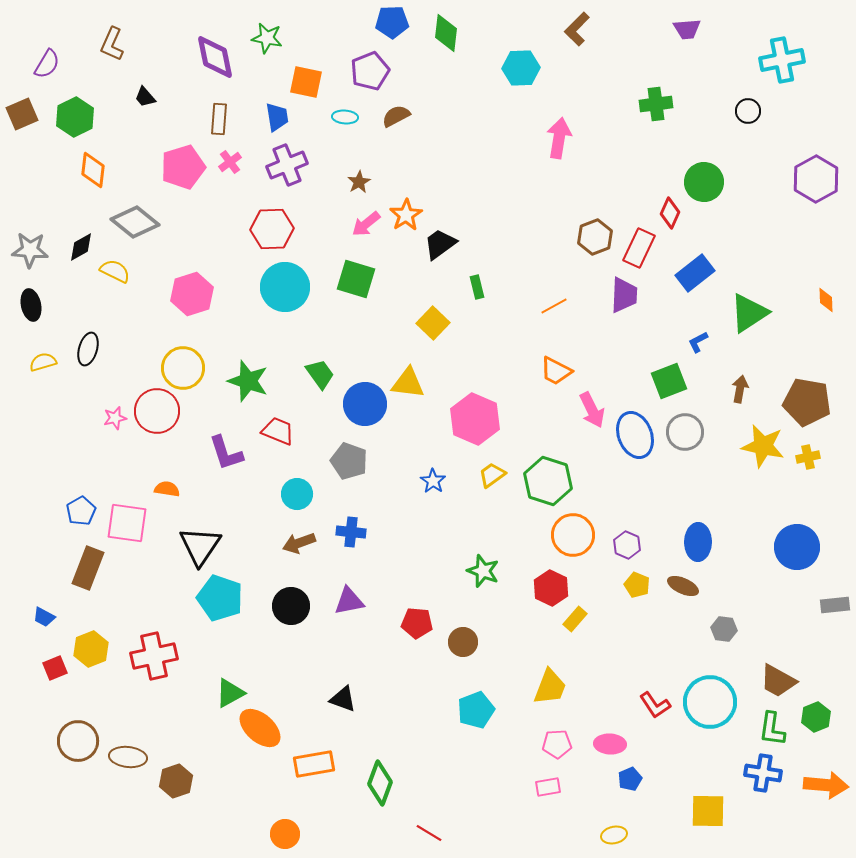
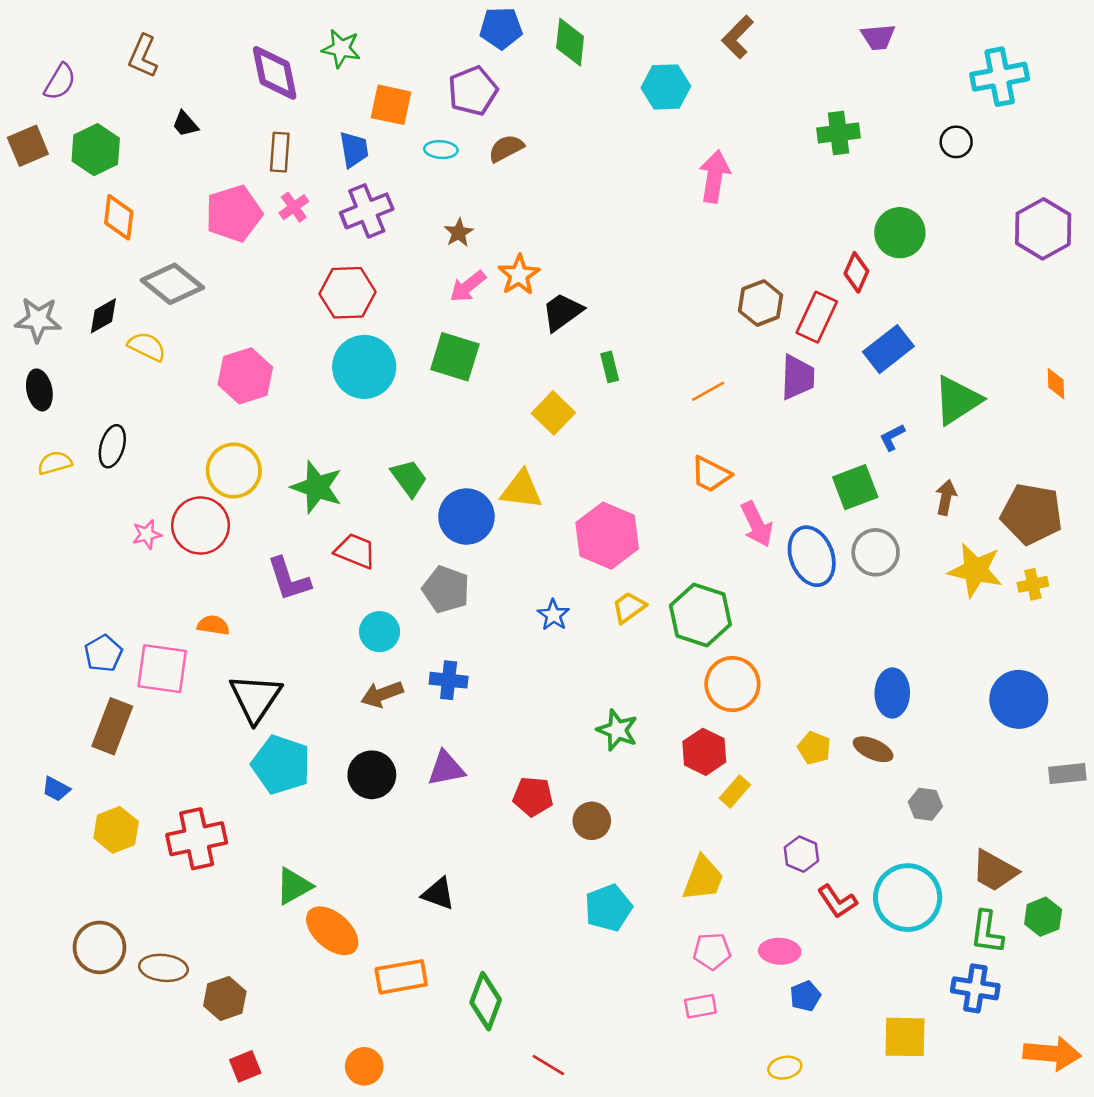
purple hexagon: (627, 545) -> (801, 854), moved
red square: (55, 668) -> (245, 1066), moved
orange arrow: (826, 785) -> (1052, 1054), moved

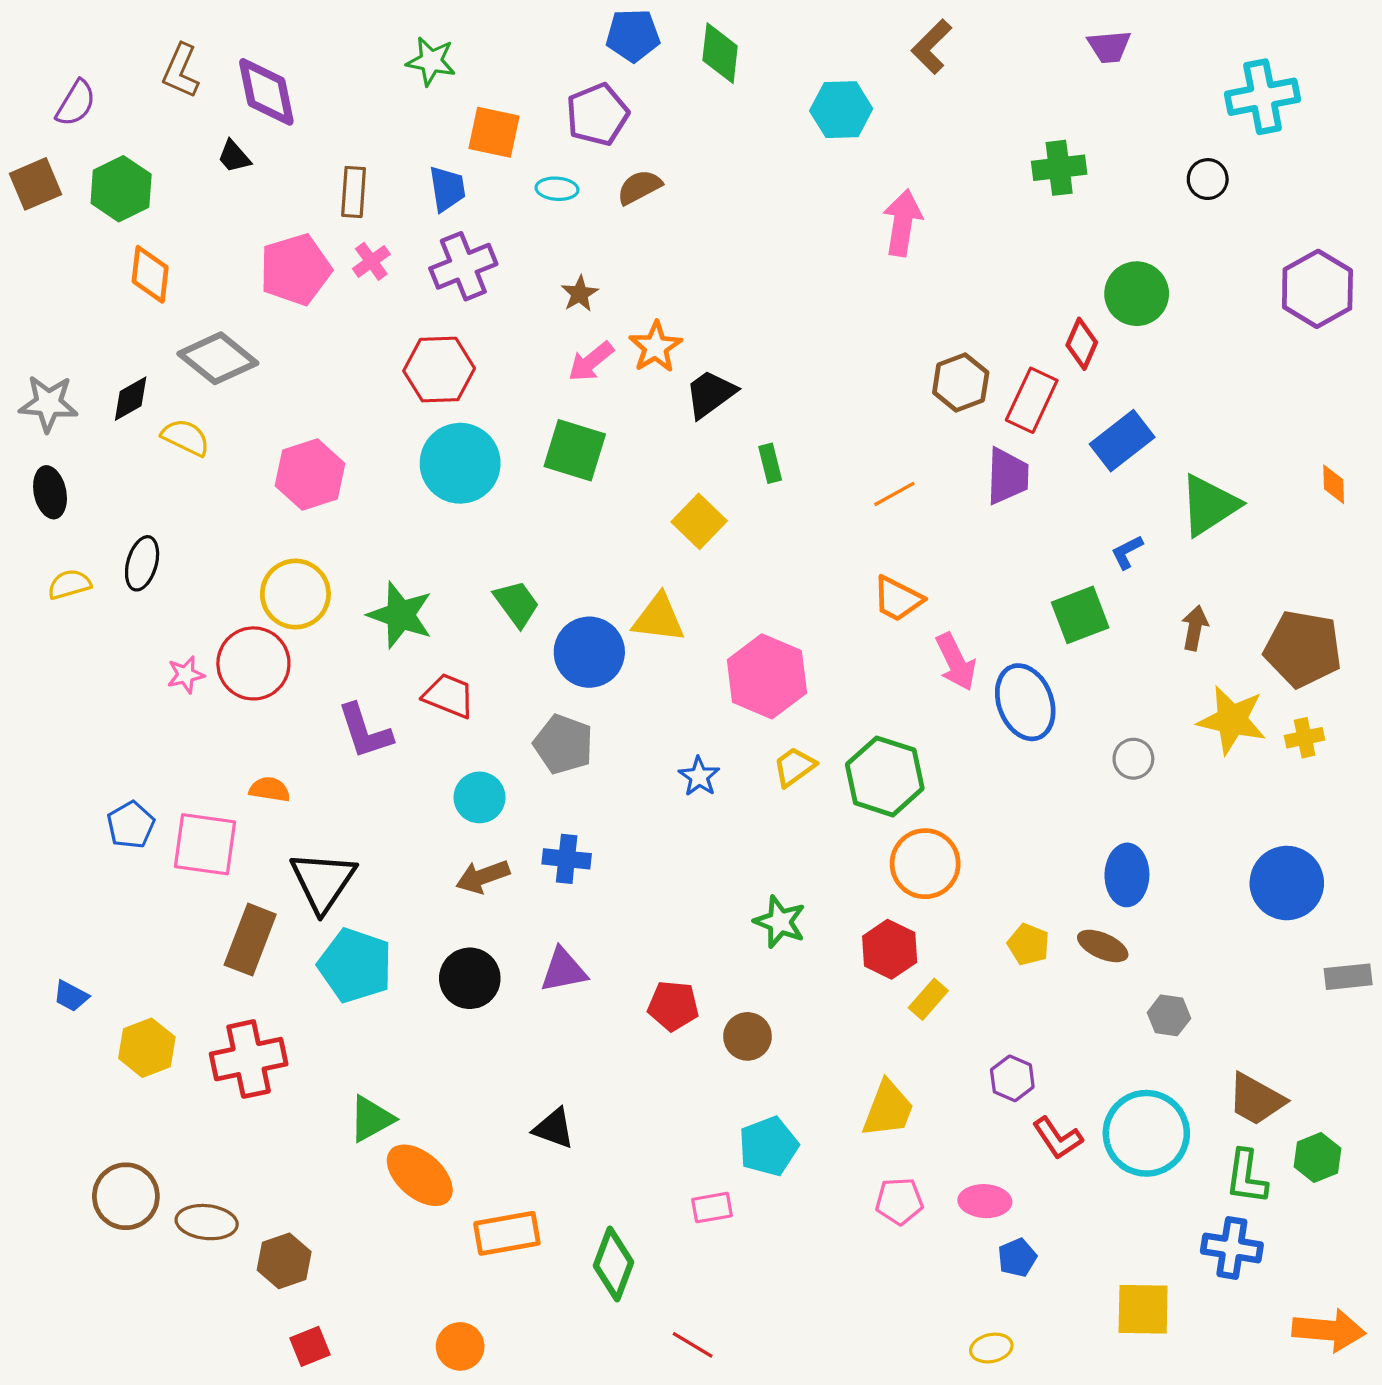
purple diamond: (275, 73) -> (266, 92), moved
gray circle: (876, 552) -> (1133, 759), moved, size x0.7
brown rectangle: (112, 726) -> (250, 940), moved
pink rectangle: (700, 1006) -> (712, 1208), moved

